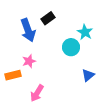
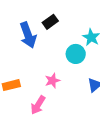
pink star: (29, 61) -> (52, 81), moved

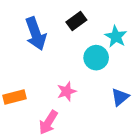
black rectangle: (50, 22) -> (76, 21), moved

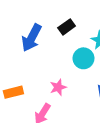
blue arrow: (36, 34) -> (32, 38), turned 48

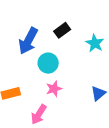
cyan circle: (83, 58) -> (48, 63), moved

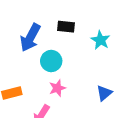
black rectangle: (62, 30) -> (66, 27), turned 42

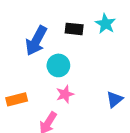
cyan star: (100, 40) -> (105, 24), moved

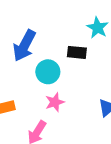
black rectangle: (74, 29) -> (77, 52), moved

